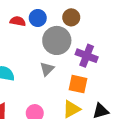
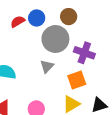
red semicircle: (18, 21) -> (18, 22), turned -40
orange square: (78, 84) -> (77, 80), turned -30

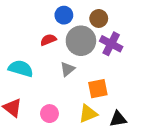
red semicircle: (18, 22) -> (48, 40), moved
purple cross: (84, 53) -> (111, 44), moved

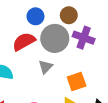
red semicircle: (48, 40) -> (24, 42), size x1.5

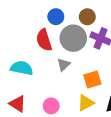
red semicircle: (24, 42) -> (44, 40), turned -80

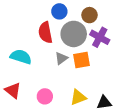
orange square: (92, 80) -> (81, 60), moved

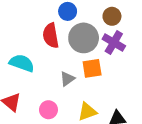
brown circle: (89, 15) -> (112, 16), moved
gray triangle: (61, 58) -> (67, 79), moved

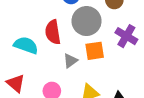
red semicircle: (51, 36) -> (53, 32), moved
purple cross: (114, 42) -> (126, 36), moved

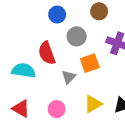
gray circle: (86, 21) -> (77, 36), size x0.7

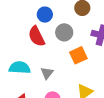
red semicircle: (47, 53) -> (36, 36), moved
gray triangle: (69, 77) -> (47, 73), moved

